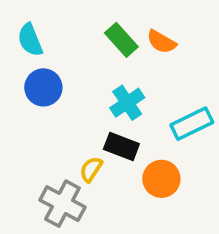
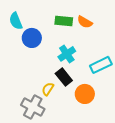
green rectangle: (121, 40) -> (64, 21), turned -42
blue circle: (43, 87) -> (32, 38), moved
black rectangle: (121, 146) -> (64, 77), turned 30

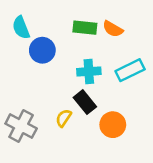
cyan cross: (67, 54) -> (89, 72), turned 30
cyan rectangle: (101, 65) -> (130, 70), moved
gray cross: (33, 107) -> (21, 126), moved

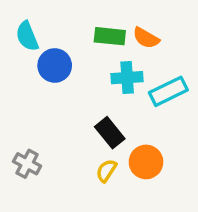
cyan cross: (89, 72) -> (127, 78), moved
yellow semicircle: (64, 118) -> (106, 171), moved
gray cross: (21, 126) -> (27, 164), size x0.7

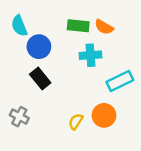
cyan rectangle: (168, 91) -> (120, 81), moved
black rectangle: (110, 133) -> (40, 79), moved

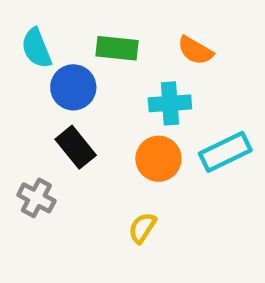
green rectangle: (78, 26) -> (117, 48), moved
orange circle: (104, 115) -> (158, 159), moved
gray cross: (19, 117) -> (36, 198), moved

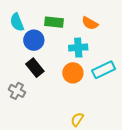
yellow semicircle: (142, 228) -> (77, 119), moved

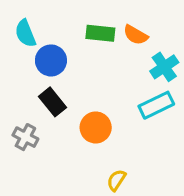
green rectangle: (54, 22) -> (100, 33), moved
cyan cross: (78, 48) -> (164, 67), moved, turned -30
orange circle: (73, 73) -> (96, 127), moved

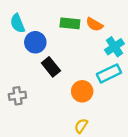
black rectangle: (53, 102) -> (51, 67), moved
orange circle: (96, 127) -> (82, 91), moved
gray cross: (25, 137) -> (17, 96), turned -36

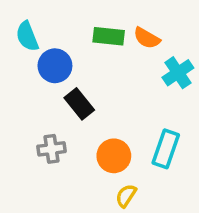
cyan rectangle: (109, 73) -> (166, 149), moved, turned -45
orange circle: (82, 91) -> (114, 156), moved
gray cross: (17, 96) -> (51, 149), moved

